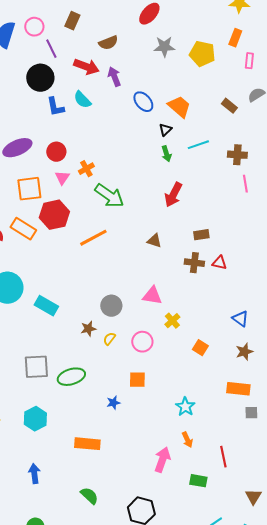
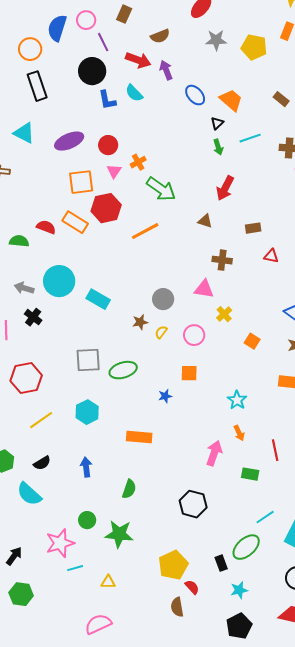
brown triangle: (154, 241) -> (205, 221), moved
brown cross: (194, 263) -> (222, 260), moved
green semicircle: (89, 496) -> (129, 489), moved, turned 66

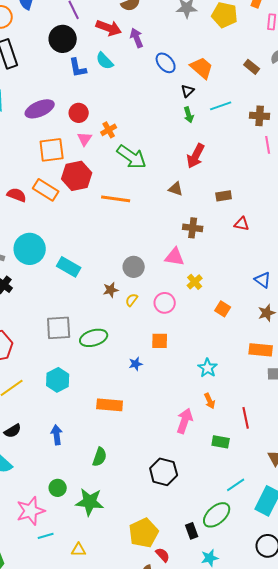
orange line: (145, 231) -> (116, 199), turned 36

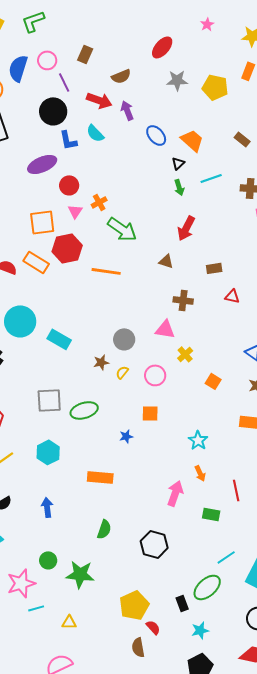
purple ellipse: (40, 109) -> (42, 164), moved
green semicircle: (100, 457) -> (104, 529), moved

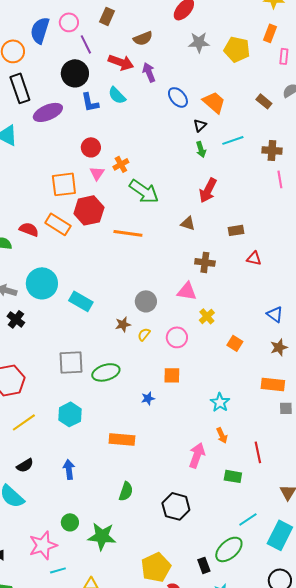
purple ellipse: (42, 164) -> (48, 112), moved

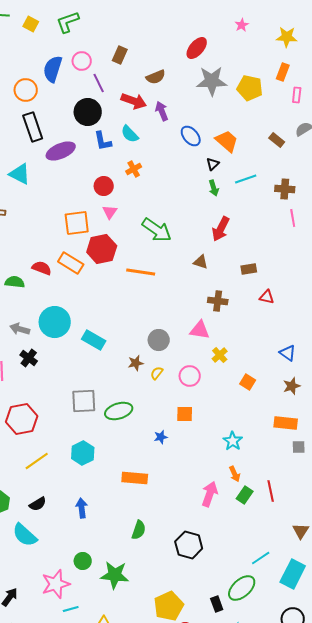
gray star: (199, 42) -> (212, 81), size x1.4
orange cross: (121, 164) -> (134, 169), moved
green rectangle: (233, 476) -> (245, 495), moved, turned -66

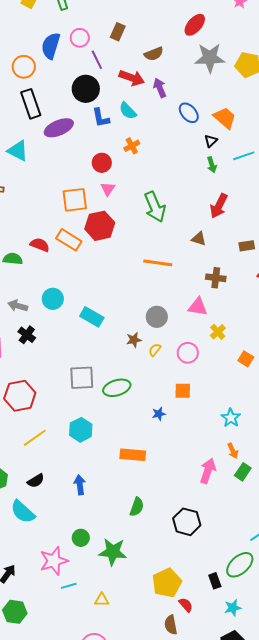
green arrow: (157, 230) -> (155, 207), turned 32
orange line: (141, 272) -> (158, 263), moved
cyan circle: (55, 322) -> (53, 299), size x0.7

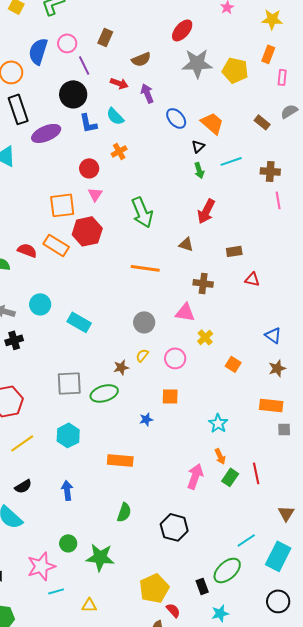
red arrow: (132, 78) -> (119, 83), size x0.7
black cross: (27, 335) -> (14, 340), turned 36
brown star: (134, 340) -> (121, 367), moved

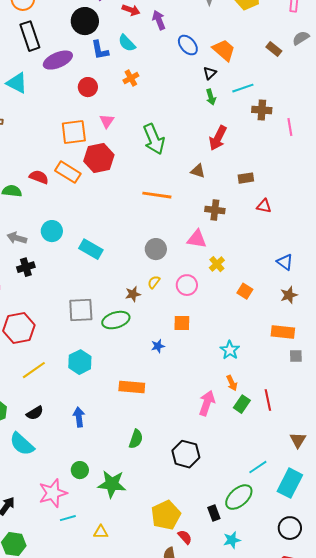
red circle: (89, 168) -> (88, 87), moved
brown cross: (270, 171) -> (262, 110), moved

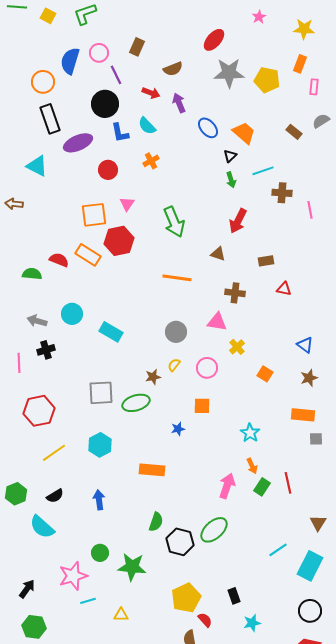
black hexagon: (186, 454) -> (180, 542), moved
green ellipse: (239, 497) -> (214, 530), moved

